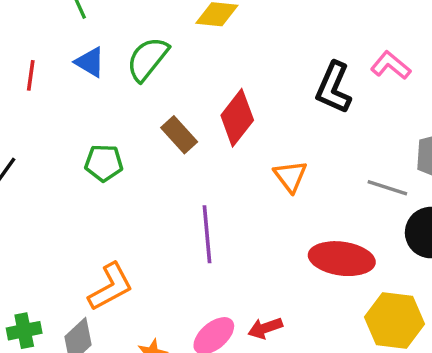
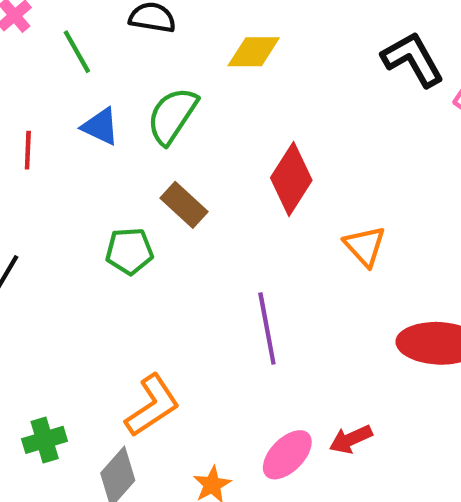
black L-shape: (334, 88) -> (413, 59), moved, turned 132
brown rectangle: (179, 135) -> (184, 205), moved
green cross: (24, 331) -> (45, 440), moved

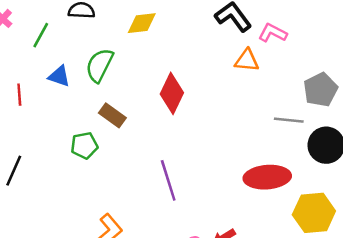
green line: (77, 52) -> (41, 35), turned 65
orange triangle: (365, 246) -> (247, 60), moved, turned -35

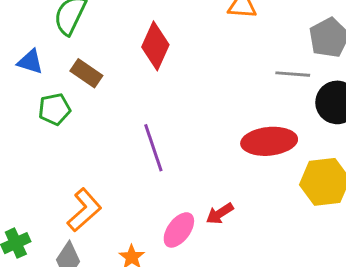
blue triangle: (59, 76) -> (30, 62), moved

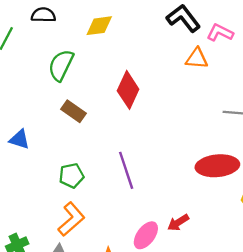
blue triangle: (30, 62) -> (19, 139), moved
green pentagon: (54, 109) -> (71, 176), moved

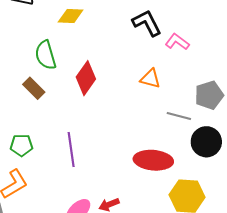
orange triangle: (197, 58) -> (150, 79), moved
green semicircle: (61, 65) -> (46, 55), moved, turned -52

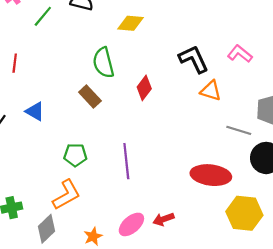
black L-shape: (147, 23) -> (194, 59), moved
red diamond: (86, 78) -> (144, 88), size x0.7

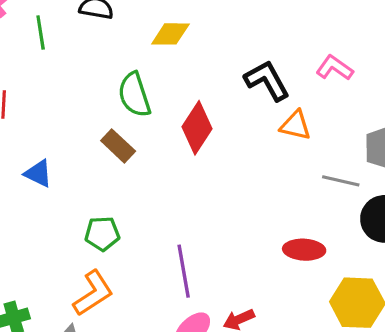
green line: (43, 16) -> (41, 33), turned -45
red diamond: (144, 88) -> (197, 128), size x1.4
purple line: (126, 161) -> (184, 271), moved
red ellipse: (211, 175) -> (304, 250), size x0.7

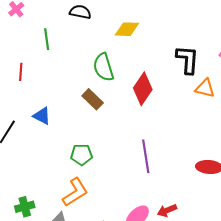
green line: (41, 33) -> (47, 39), moved
black L-shape: (267, 80) -> (187, 60), turned 32
purple line: (184, 271) -> (146, 156), moved

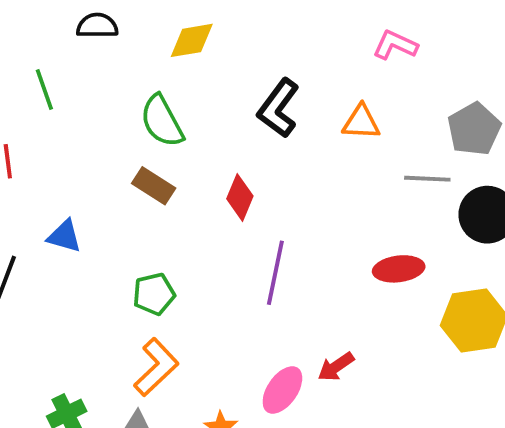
black L-shape: (187, 60) -> (278, 108), moved, turned -136
red diamond: (143, 89) -> (240, 197), moved, size x0.7
purple line: (146, 156) -> (275, 273), turned 32

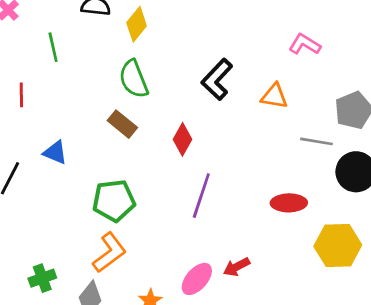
yellow diamond: (192, 40) -> (137, 24), moved, turned -48
green pentagon: (154, 294) -> (114, 201), size x1.4

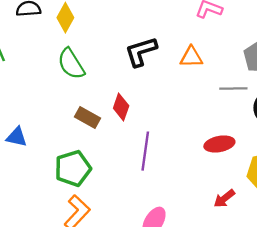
black L-shape: (217, 79) -> (141, 52), turned 40
brown rectangle: (122, 124) -> (88, 118), moved
red arrow: (237, 267) -> (224, 199), moved

